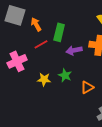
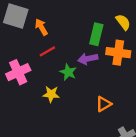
green rectangle: (59, 32) -> (96, 34), moved
green star: (65, 75) -> (68, 72), moved

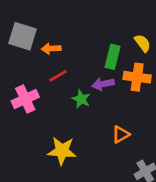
orange arrow: (41, 27) -> (51, 49), turned -63
yellow star: (51, 94) -> (62, 151), moved, size x1.5

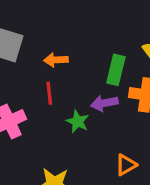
orange arrow: (51, 49) -> (56, 60), moved
red line: (58, 76) -> (49, 93), turned -66

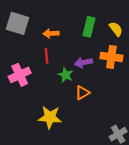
green rectangle: (116, 70) -> (89, 27), moved
orange triangle: (126, 165) -> (82, 93), moved

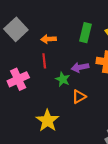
gray square: (17, 23) -> (16, 29), turned 30
yellow star: (50, 117) -> (47, 121), turned 30

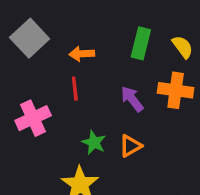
purple arrow: (80, 67) -> (132, 99), turned 63
green star: (63, 79) -> (94, 142), moved

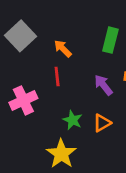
orange arrow: (82, 54) -> (63, 48), turned 48

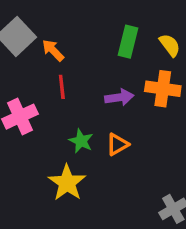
orange arrow: (63, 48) -> (53, 50), moved
purple arrow: (103, 85) -> (119, 97), turned 120

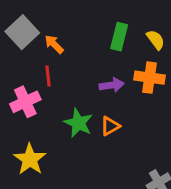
red line: (62, 87) -> (48, 76), moved
green star: (81, 141) -> (78, 123), size x1.4
yellow star: (67, 183) -> (30, 159), moved

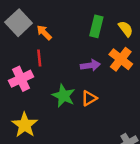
orange cross: (150, 78) -> (121, 59), turned 30

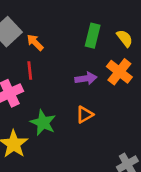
green star: (64, 96) -> (43, 123), moved

